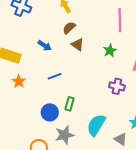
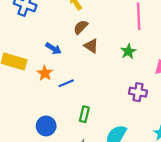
orange star: (19, 81) -> (45, 73), moved
blue circle: (50, 112) -> (46, 126), moved

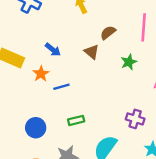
brown semicircle: (81, 27) -> (108, 33), moved
purple cross: (138, 92) -> (135, 119), moved
green rectangle: (84, 114) -> (76, 120), turned 56

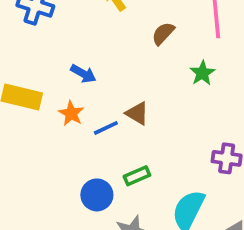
brown triangle: (92, 52) -> (137, 113), moved
blue circle: (36, 128) -> (97, 195), moved

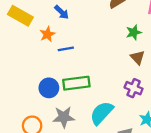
brown triangle: (137, 113) -> (138, 57), moved
green rectangle: (137, 176) -> (76, 83), size x1.6

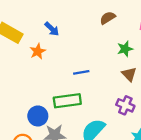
blue line: (66, 49) -> (81, 72), moved
blue circle: (49, 88) -> (38, 116), moved

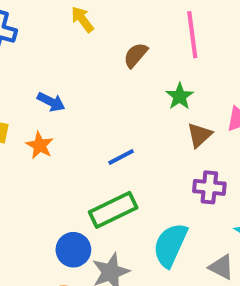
brown triangle: (129, 74) -> (199, 135), turned 49

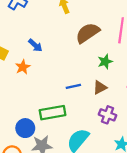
brown semicircle: (136, 55) -> (88, 33), size x1.6
brown triangle: (199, 135) -> (100, 87), moved
blue line: (121, 157) -> (73, 86), moved

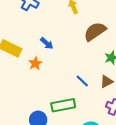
blue line: (73, 86) -> (82, 81), turned 56

